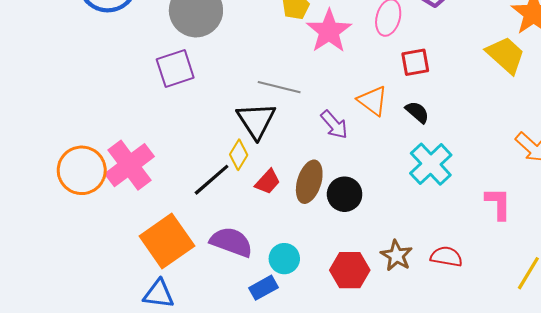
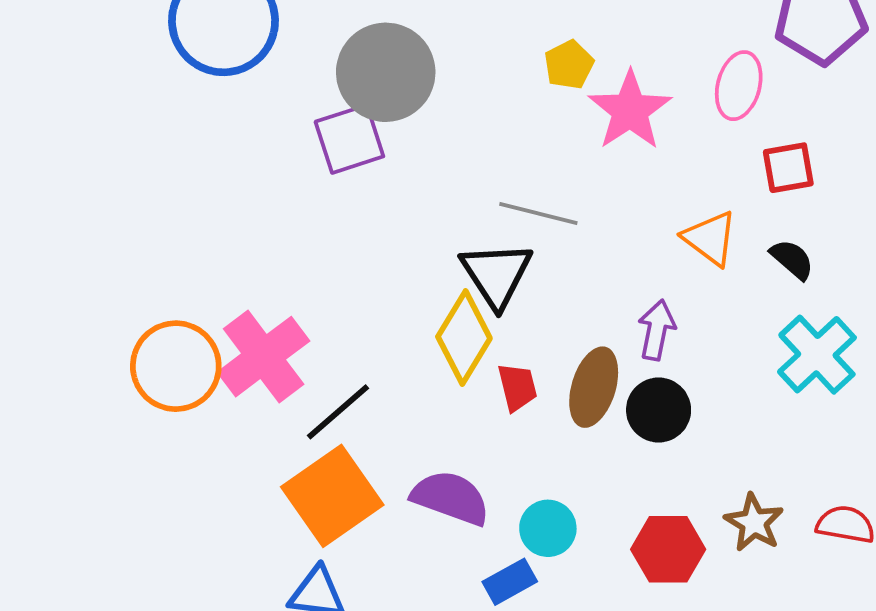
purple square: (175, 68) -> (349, 139), moved
purple arrow: (334, 125) -> (657, 330), moved, turned -128
yellow diamond: (239, 155) -> (464, 337), size x1.6
black line: (212, 180) -> (338, 412), moved
red trapezoid: (268, 182) -> (517, 387), turned -56

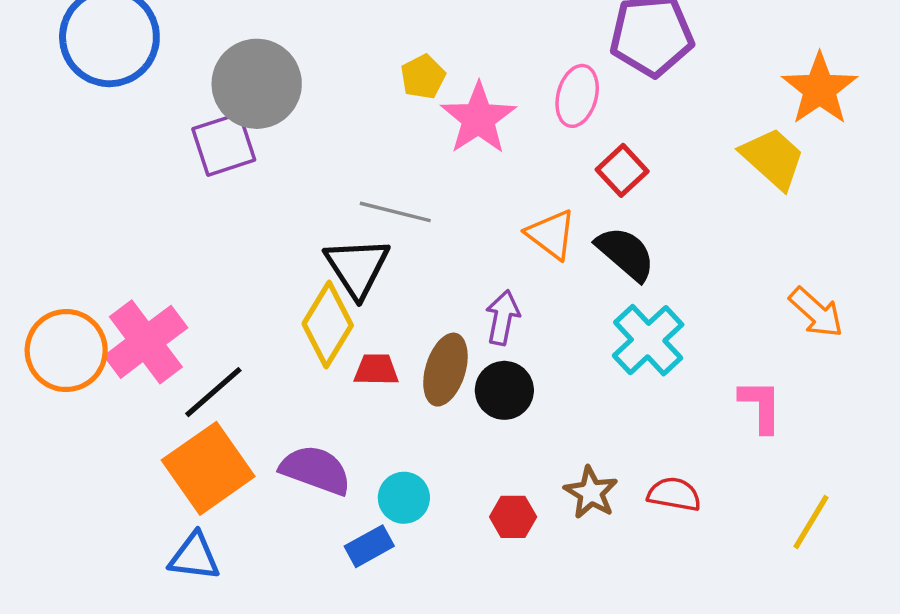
red square: (788, 168) -> (622, 170), turned -33
black semicircle: (792, 259) -> (626, 254), size x1.5
red trapezoid: (517, 387) -> (376, 370), turned -75
red hexagon: (668, 549) -> (513, 517), size x0.7

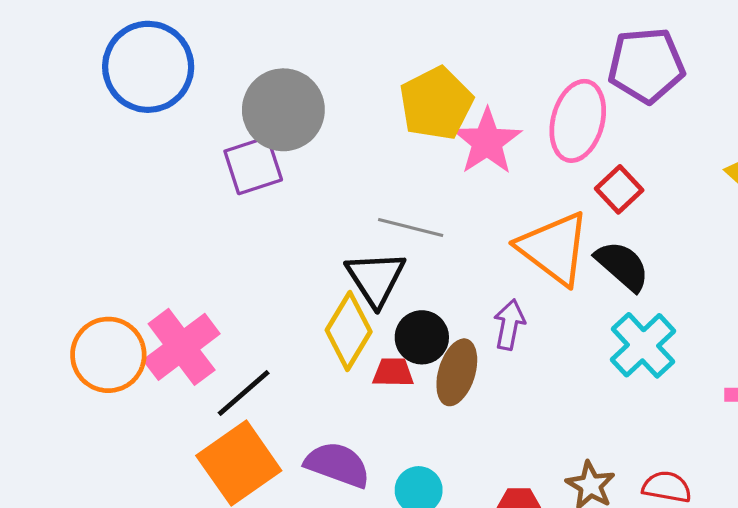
yellow pentagon: (423, 77) -> (436, 103), size x1.8
pink ellipse: (577, 96) -> (578, 121), size x1.4
orange triangle: (551, 234) -> (554, 248), size x1.6
black circle: (504, 390) -> (422, 337), moved

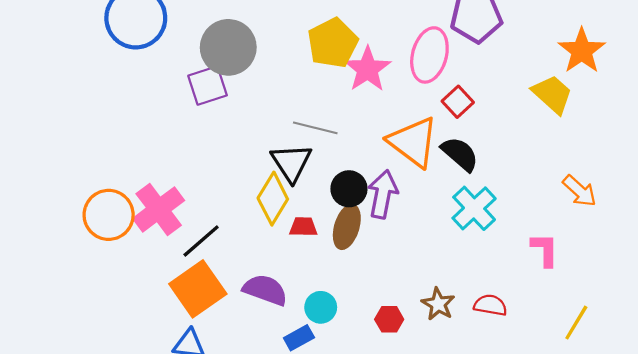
purple arrow: (509, 325) -> (383, 194), size x1.4
black circle: (422, 337) -> (349, 189), moved

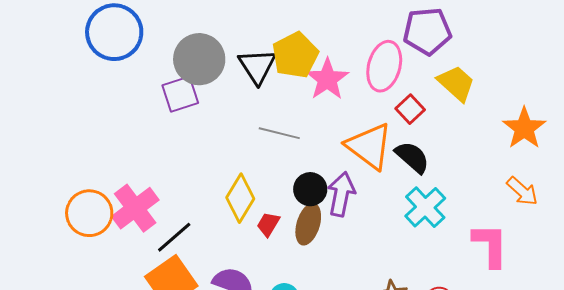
orange star: (582, 51) -> (524, 128), moved
yellow trapezoid: (552, 94) -> (456, 83), moved
black triangle: (291, 163) -> (257, 66), moved
red trapezoid: (303, 227) -> (268, 224), turned -60
pink L-shape: (545, 250) -> (490, 245), size x1.4

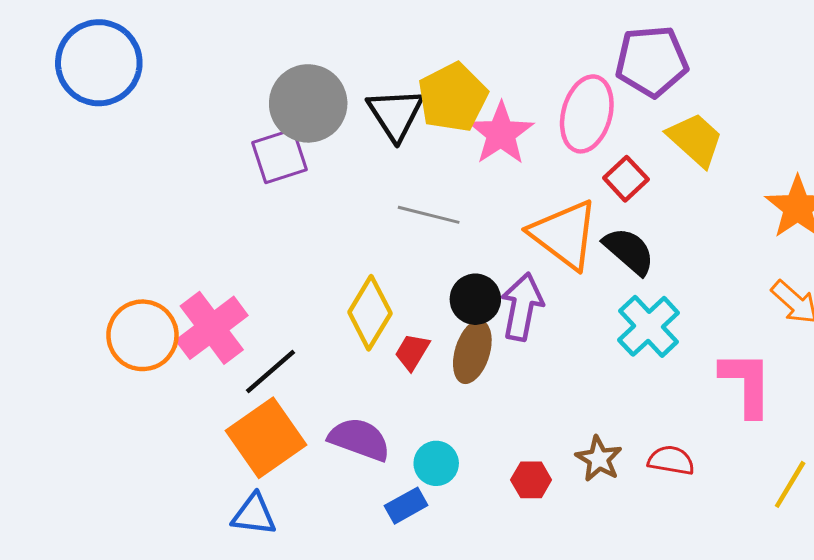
blue circle: (114, 32) -> (99, 63), moved

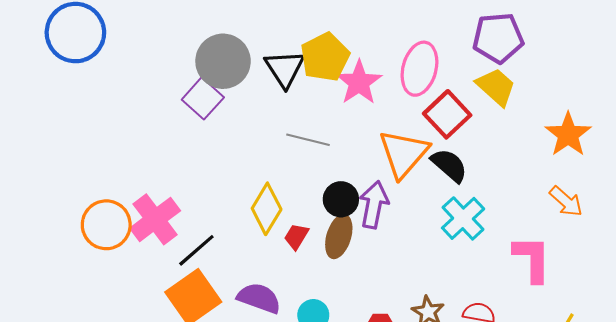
purple pentagon: (652, 61) -> (498, 38), moved
purple square: (280, 156) -> (203, 98), turned -30
red square: (626, 179) -> (447, 114), size x1.5
orange triangle: (564, 234) -> (404, 154), turned 34

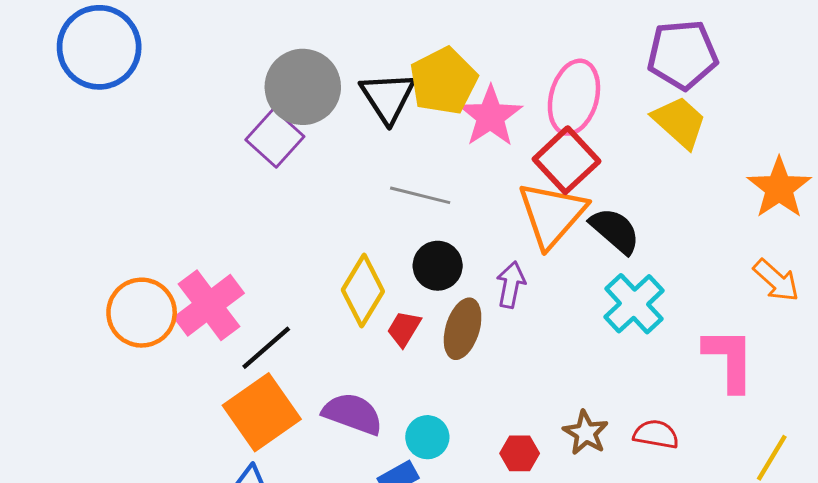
red square: (447, 114) -> (567, 160), moved
black circle: (341, 199) -> (438, 266), moved
purple arrow: (374, 205) -> (511, 285), size x0.7

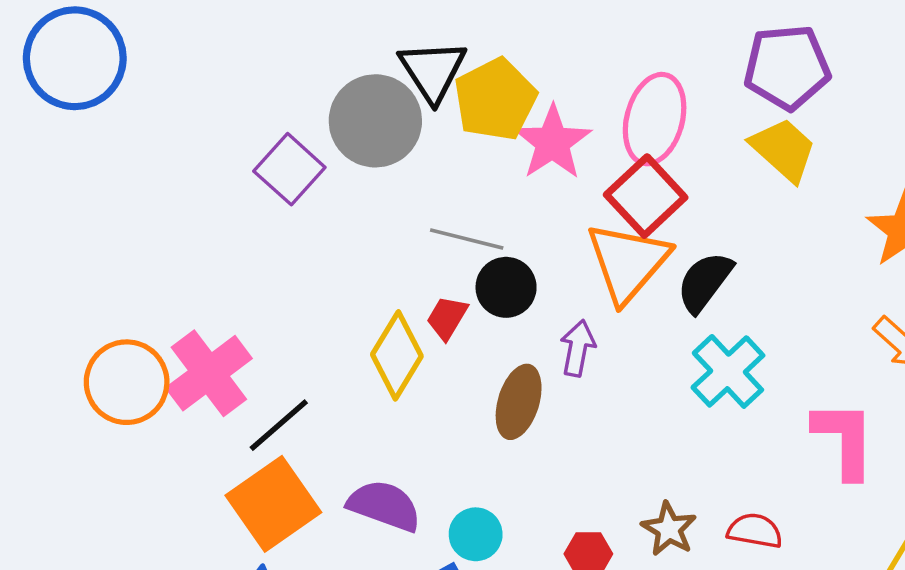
gray circle: (303, 87) -> (375, 121), moved
black triangle: (388, 97) -> (433, 71), moved
black semicircle: (615, 231) -> (705, 282), turned -94
black circle: (438, 266) -> (506, 287), moved
red trapezoid: (404, 329) -> (447, 318), moved

